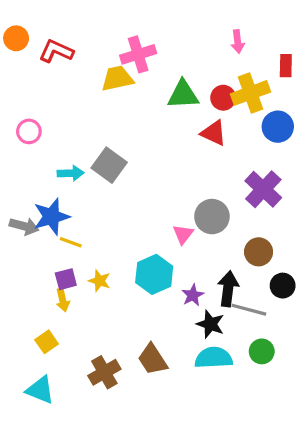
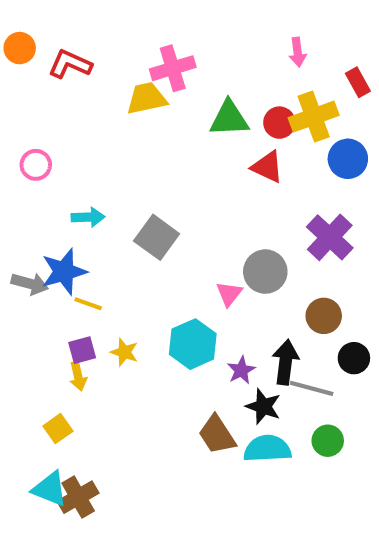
red rectangle: (286, 66) -> (358, 82), turned -30
gray square: (109, 165) -> (157, 237), moved
brown trapezoid: (153, 359) -> (217, 435), moved
brown cross: (104, 372) -> (78, 497), moved

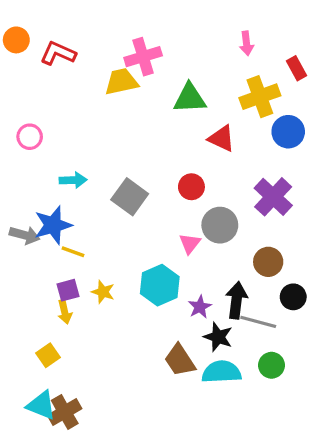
red circle: (279, 123) -> (191, 187), moved

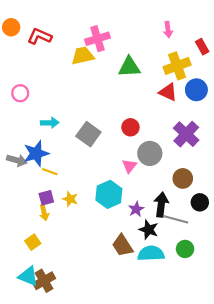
red triangle: (221, 138) -> (168, 92), moved

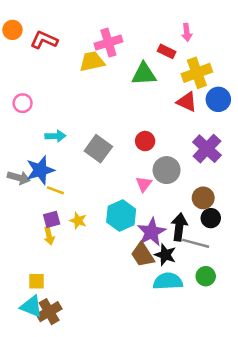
red rectangle: (202, 47) -> (167, 51), moved, turned -35
black circle: (200, 202) -> (211, 218), moved
purple star: (136, 209) -> (151, 232), size x1.6
yellow square: (33, 242) -> (36, 281), moved, turned 35
brown trapezoid: (123, 246) -> (143, 255), moved

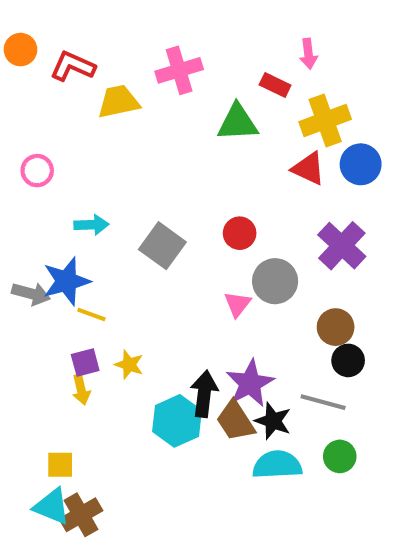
yellow trapezoid: (92, 61) -> (119, 102), moved
cyan hexagon: (121, 216) -> (177, 421), moved
black arrow: (179, 227) -> (204, 394), moved

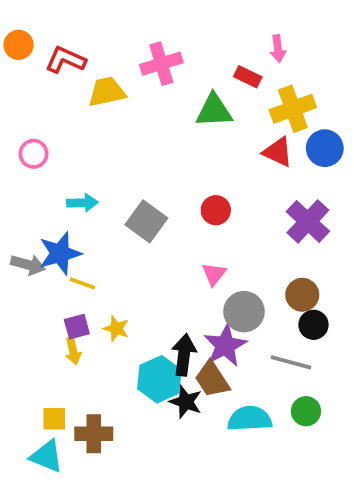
gray circle: (275, 281) -> (244, 312), moved
black star: (273, 421) -> (186, 402), moved
brown cross: (81, 515) -> (94, 434), moved, turned 30

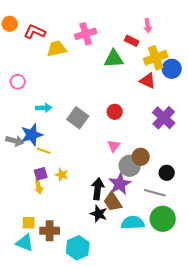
blue circle: (325, 148) -> (172, 69), moved
brown circle: (302, 295) -> (141, 157), moved
cyan hexagon: (159, 379) -> (78, 248), moved
green circle: (306, 411) -> (163, 219), size x1.6

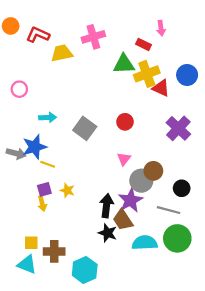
yellow cross: (156, 58) -> (147, 74), moved

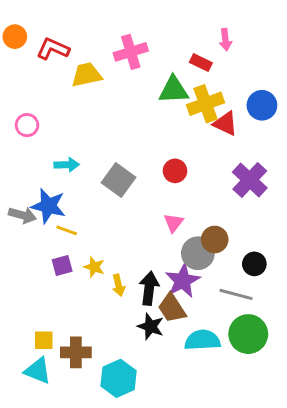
blue star: (35, 147) -> (48, 206), turned 30
yellow arrow: (42, 204) -> (119, 285), moved

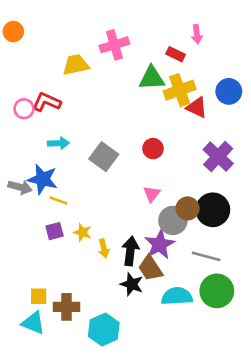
red L-shape: (53, 49) -> (47, 102), moved
black circle: (254, 264) -> (213, 210), moved, size x1.6

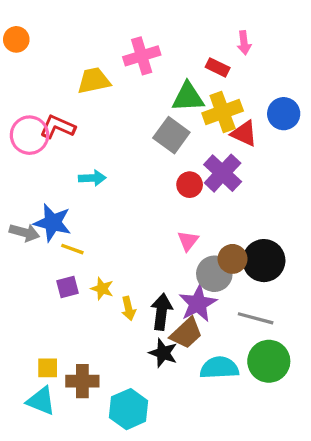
pink circle: (24, 109) -> (29, 135), size x1.5
cyan arrow: (59, 143) -> (92, 178), moved
gray square: (104, 157) -> (171, 135), moved
purple cross: (218, 157) -> (223, 173), moved
brown trapezoid: (150, 268) -> (186, 333), turned -100

